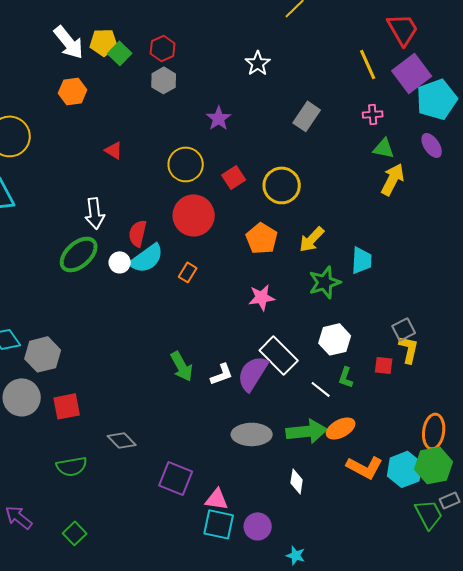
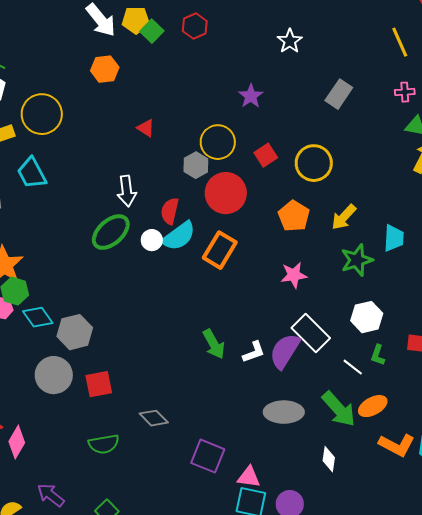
gray hexagon: (164, 80) -> (196, 165), moved
orange rectangle: (188, 272) -> (220, 250), size x1.8
green arrow: (307, 431) -> (339, 409), turned 54

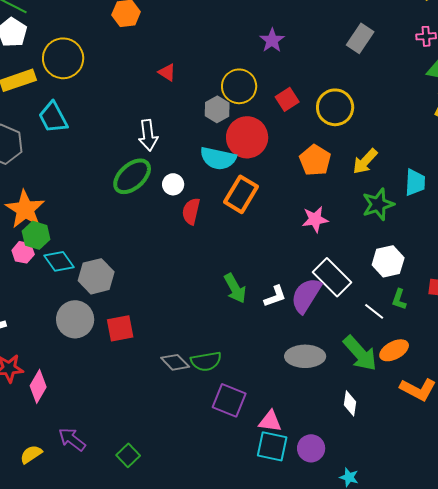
red semicircle: (170, 211) -> (191, 211), moved
cyan semicircle: (179, 236) -> (218, 158), moved, turned 48
green semicircle: (104, 444) -> (206, 361), moved

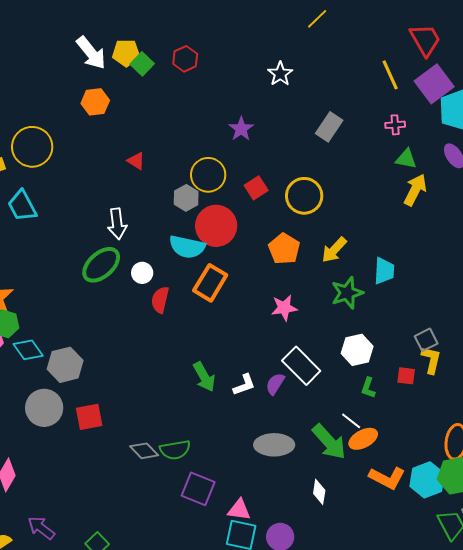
purple semicircle: (306, 295) -> (275, 384), size x0.6
white line: (374, 311) -> (351, 421), moved

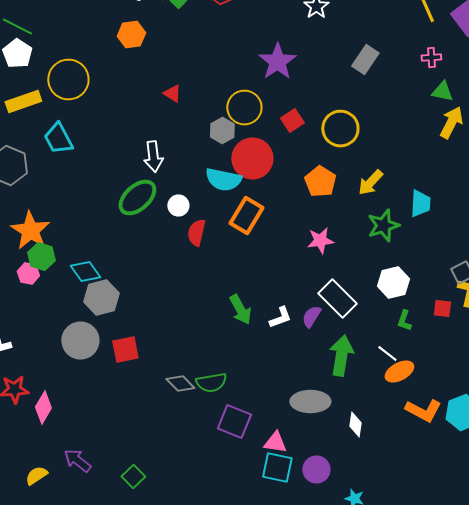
purple star: (241, 129) -> (277, 62), size x1.5
cyan diamond: (28, 350) -> (85, 272), moved
green arrow: (329, 442) -> (341, 356), moved, turned -129
gray ellipse: (274, 445) -> (310, 402), moved

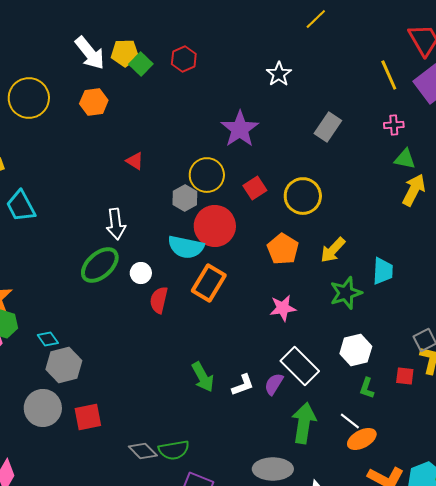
yellow circle: (68, 80) -> (29, 98), moved
cyan diamond: (85, 272) -> (48, 339), size x0.7

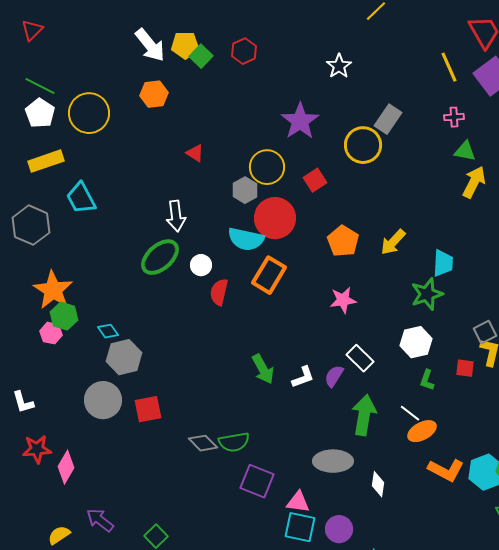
yellow circle: (29, 98) -> (89, 113), moved
yellow circle: (303, 196) -> (363, 145), moved
green star: (346, 293) -> (427, 294), moved
white rectangle: (300, 366) -> (360, 358), size x0.7

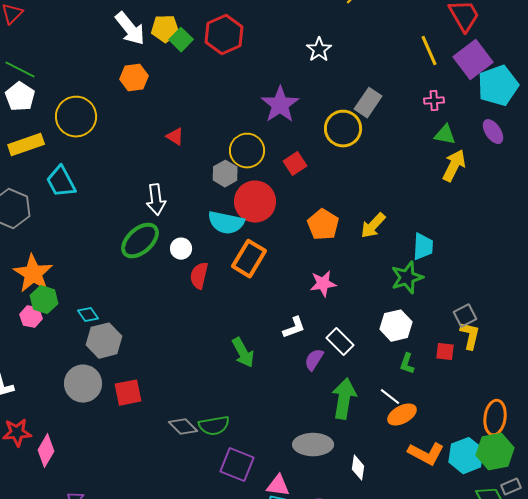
red hexagon: (244, 51) -> (224, 35), size x1.5
yellow circle: (89, 113) -> (76, 117), moved
white L-shape: (303, 377) -> (294, 328), moved

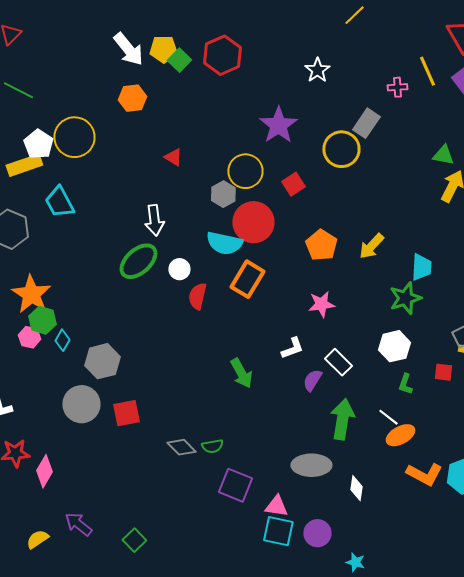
white pentagon: (20, 97) -> (38, 144), moved
pink cross: (434, 101) -> (397, 87), moved
cyan diamond: (88, 315) -> (62, 340), moved, turned 65
green semicircle: (214, 426) -> (212, 446), size x0.7

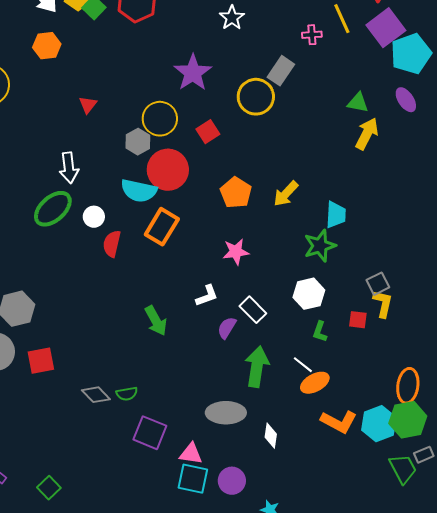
red triangle: (173, 157) -> (88, 105), turned 36

